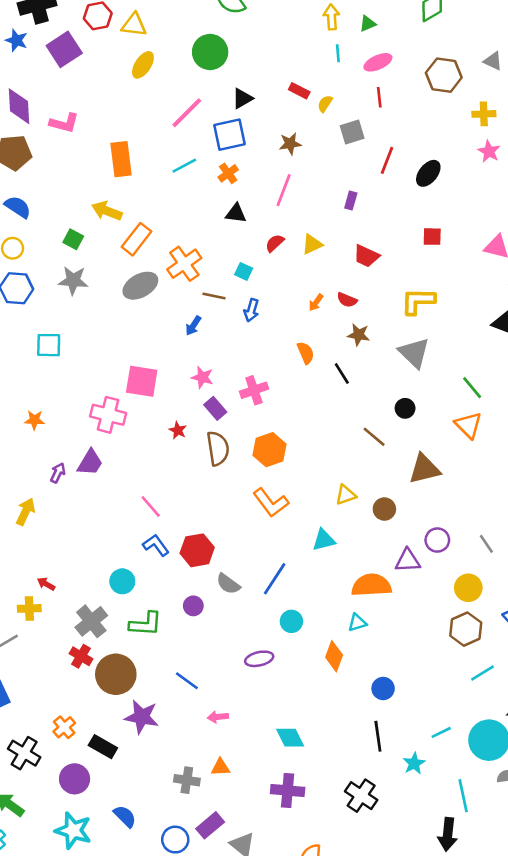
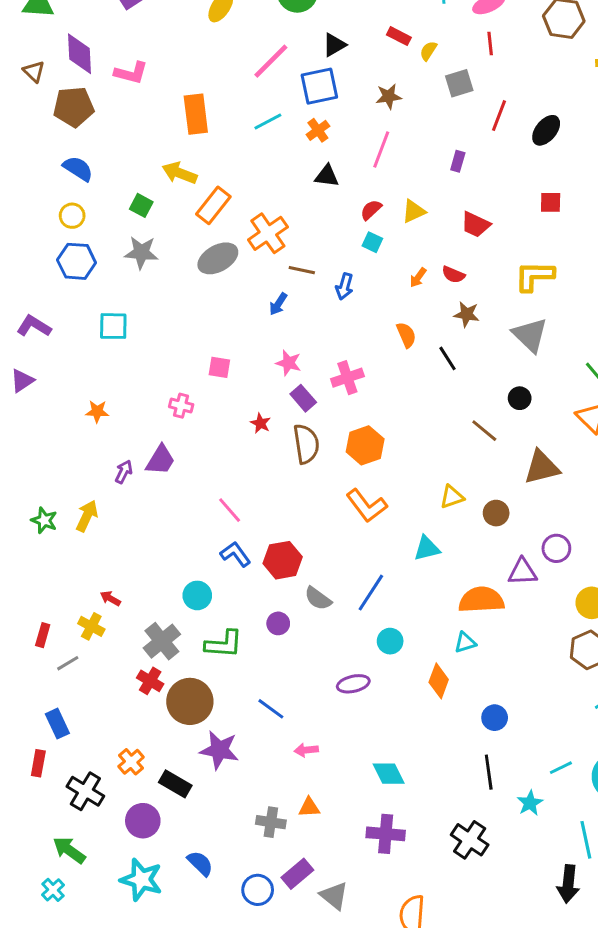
cyan square: (244, 271) -> (372, 242), moved
pink square: (142, 381) -> (219, 367), size x0.6
pink cross: (108, 415) -> (181, 406), size x0.6
yellow cross: (29, 608) -> (91, 626), turned 30

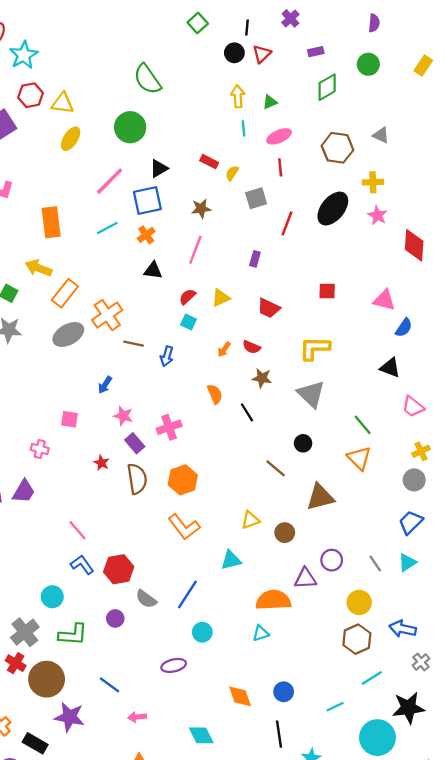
black ellipse: (546, 130) -> (333, 209), moved, size x1.4
blue arrow: (278, 304) -> (105, 385), moved
orange diamond: (439, 681) -> (240, 696), moved, turned -40
cyan line: (561, 768) -> (335, 707), moved

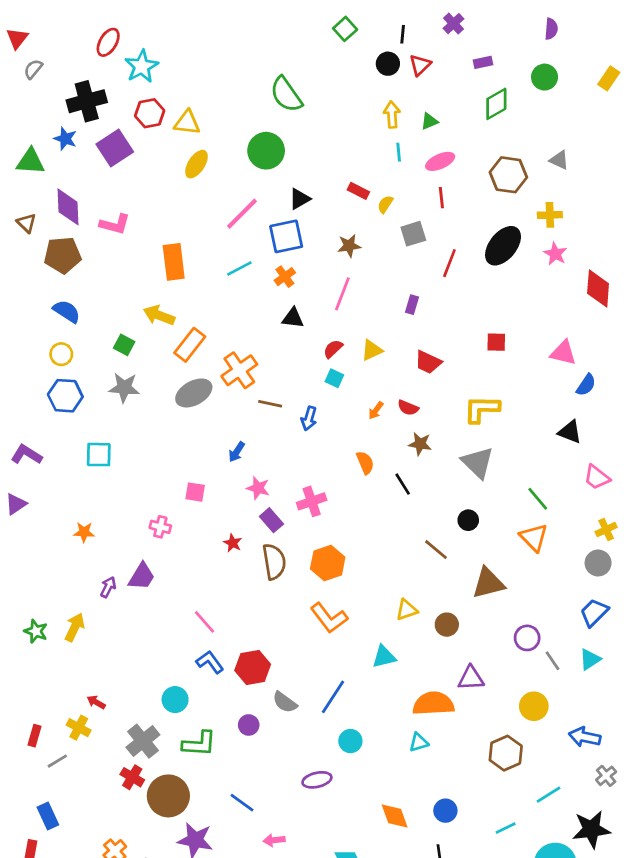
purple circle: (332, 560) -> (527, 638), moved
brown hexagon: (357, 639) -> (506, 753), moved

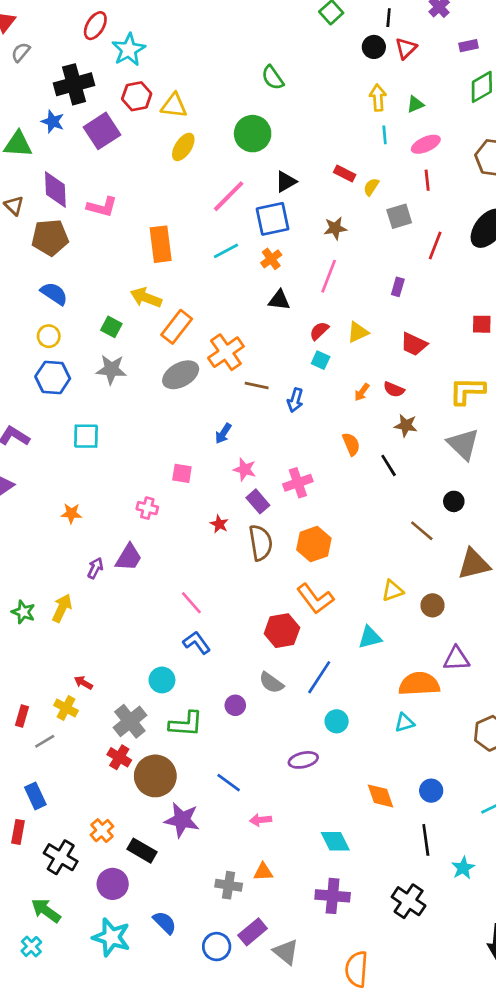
green semicircle: (286, 94) -> (273, 78), size x0.7
red hexagon: (253, 667) -> (282, 631), moved

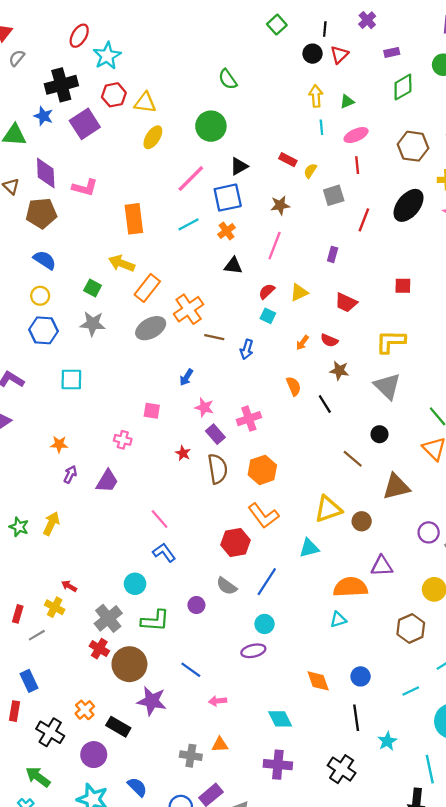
purple arrow: (95, 568) -> (70, 474), moved
yellow triangle: (393, 591) -> (328, 509), size x1.5
cyan circle: (337, 721) -> (265, 624), moved

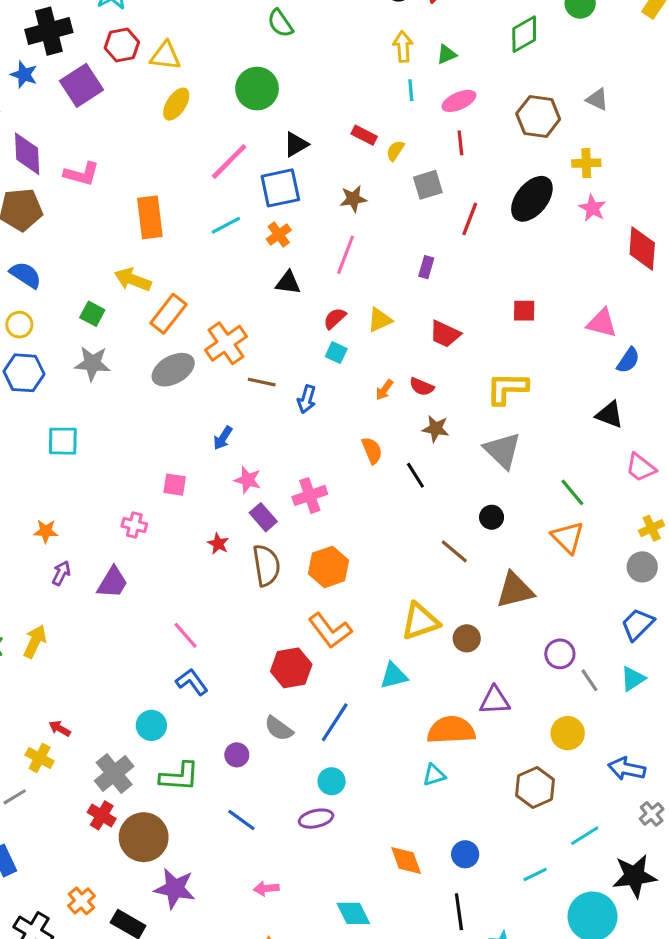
blue line: (191, 670) -> (241, 820), moved

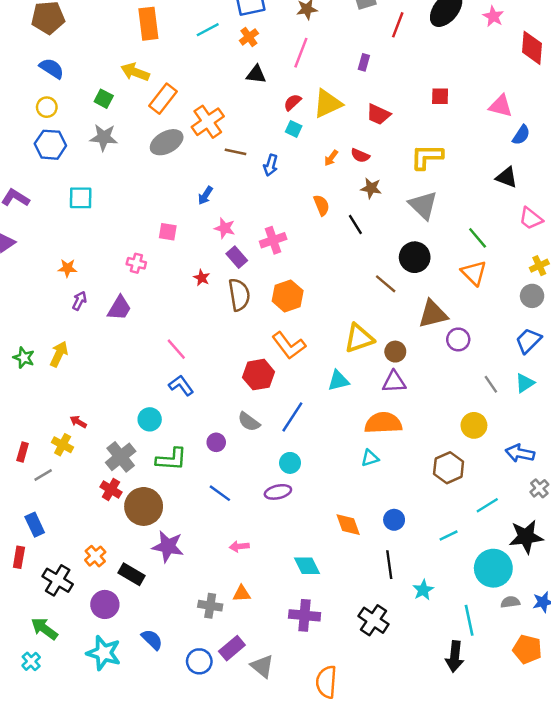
yellow triangle: (380, 320) -> (328, 104), size x1.5
black circle: (492, 517) -> (415, 257), size x1.6
purple circle: (560, 654) -> (458, 339), moved
purple triangle: (495, 701) -> (394, 382), moved

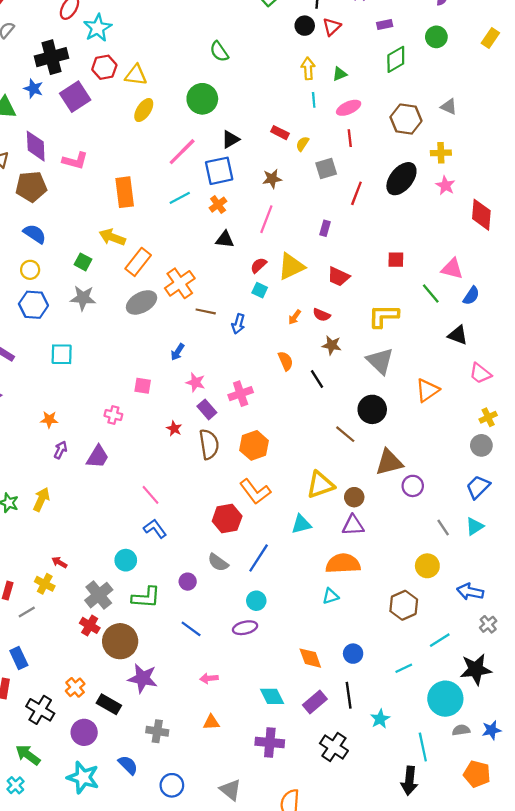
green line: (478, 238) -> (431, 293), moved
orange triangle: (474, 273) -> (427, 390), moved, turned 40
gray cross: (210, 606) -> (157, 731), moved
purple rectangle: (232, 648) -> (315, 702), moved

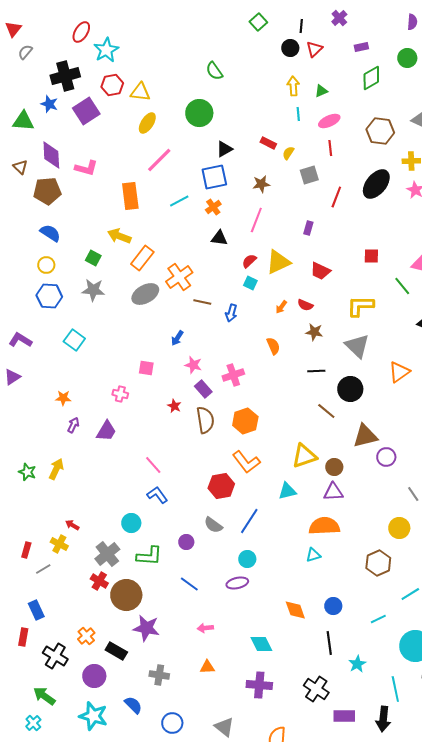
pink line: (182, 152) -> (159, 160), moved
cyan square: (62, 354) -> (74, 340), turned 35
black line: (317, 379) -> (316, 371), moved, turned -60
purple rectangle: (315, 702) -> (344, 716), moved, turned 40

